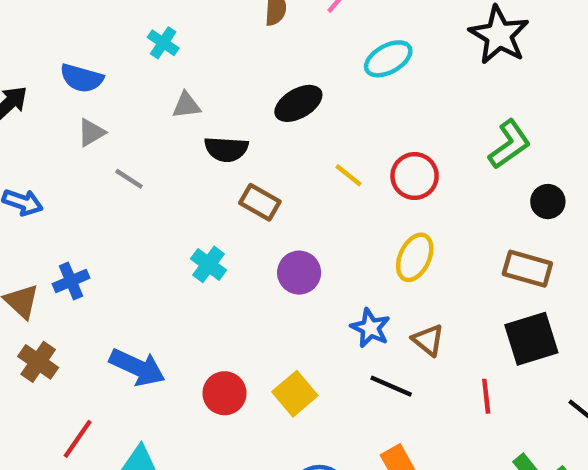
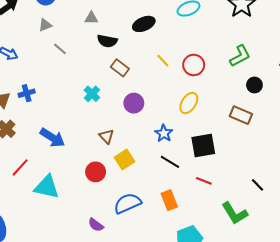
black square: (531, 339) -> (203, 146), moved
brown triangle: (428, 340) -> (106, 136), moved
red circle: (224, 393) -> (96, 172), moved
red line: (486, 396) -> (204, 181), moved, turned -70

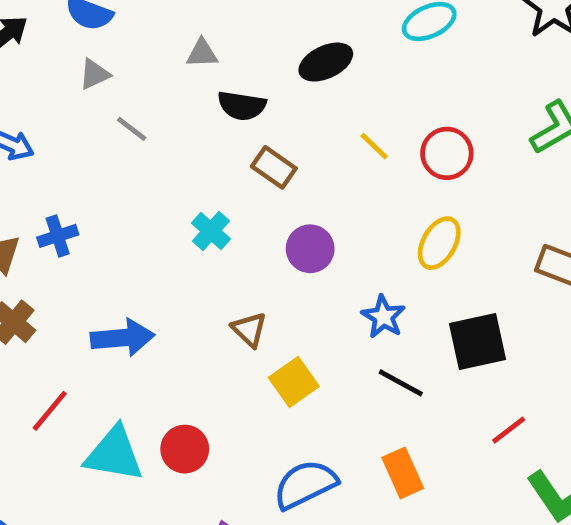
blue arrow: (52, 138) -> (123, 338), turned -35
red circle: (96, 172) -> (185, 449), moved
red line: (204, 181) -> (509, 430), moved, turned -56

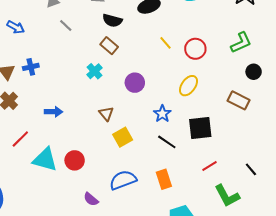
brown rectangle: (274, 167) -> (109, 46), moved
blue arrow: (123, 338) -> (53, 112), size x0.7

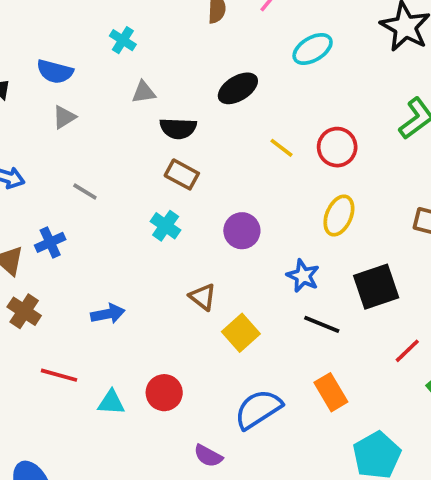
gray line: (66, 26) -> (85, 191), moved
red line: (20, 139) -> (59, 375), turned 72
cyan triangle: (45, 160) -> (111, 402), size x0.6

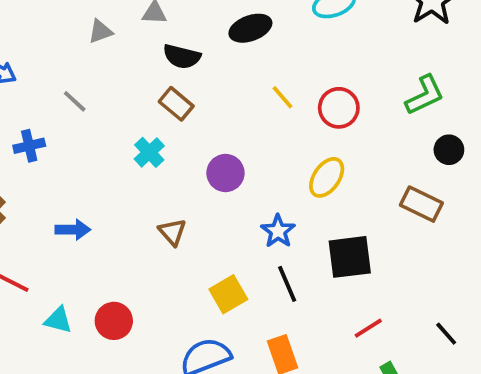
gray triangle: (64, 117) -> (100, 31), moved
black line: (322, 324) -> (287, 284), turned 33
yellow square: (241, 333) -> (228, 294), moved

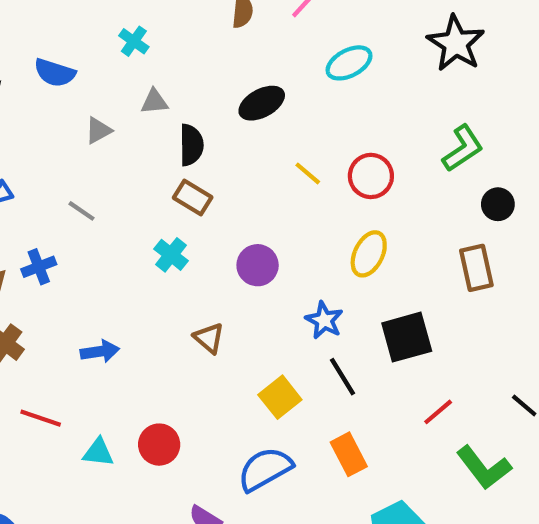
black semicircle: (182, 56) -> (191, 145), turned -96
brown rectangle: (421, 204) -> (476, 268), turned 60

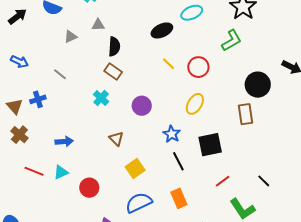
black ellipse: (262, 103) -> (162, 30), moved
green L-shape: (463, 148) -> (232, 40), moved
black circle: (498, 204) -> (258, 85), size x1.6
yellow square: (280, 397) -> (135, 168), moved
cyan triangle: (98, 452) -> (61, 172), moved, turned -35

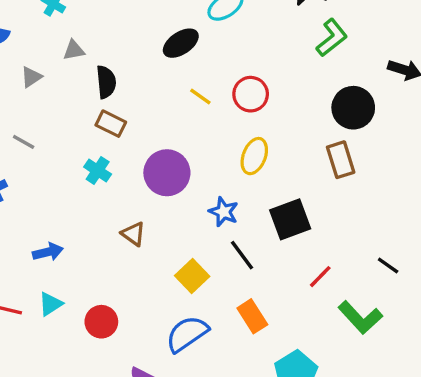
green L-shape: (232, 40) -> (332, 38), moved
purple circle: (142, 106) -> (167, 173), size x1.4
yellow square: (135, 168) -> (192, 276), moved

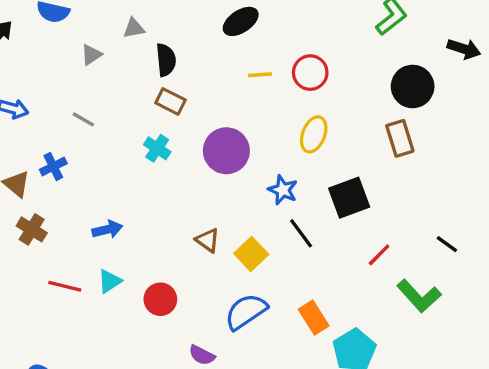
yellow line: (200, 97) -> (260, 75), turned -40
brown triangle: (133, 234) -> (208, 240), moved
orange rectangle: (252, 316) -> (314, 318), moved

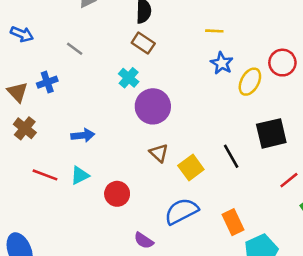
red circle: (310, 73) -> (282, 63), moved
purple circle: (226, 151) -> (153, 106), moved
blue star: (283, 190) -> (222, 63), moved

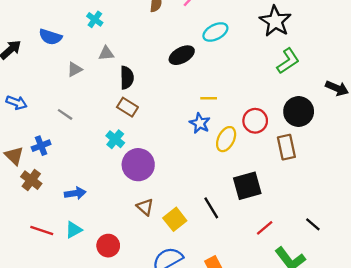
yellow line: (214, 31) -> (209, 98), moved
brown cross: (25, 128) -> (31, 180), moved

